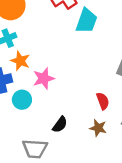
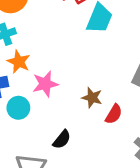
red semicircle: (103, 101) -> (114, 114), turned 48
brown star: (98, 128) -> (92, 98), moved

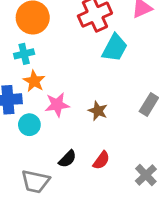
brown star: (92, 98) -> (98, 111), moved
red semicircle: (114, 114) -> (101, 160), moved

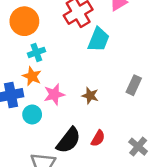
cyan cross: (24, 54) -> (36, 52), moved
black semicircle: (67, 159) -> (69, 140), size x1.6

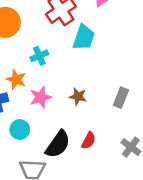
cyan cross: (36, 52) -> (39, 56), moved
gray rectangle: (134, 85) -> (121, 98), moved
cyan circle: (32, 115) -> (20, 130), moved

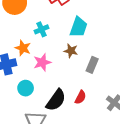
cyan trapezoid: (84, 37) -> (78, 27), moved
brown star: (78, 96) -> (71, 51), moved
gray rectangle: (121, 98) -> (92, 65), moved

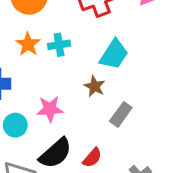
orange star: (23, 48) -> (28, 44), moved
pink star: (42, 62) -> (50, 109), moved

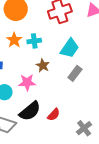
brown star: (95, 86) -> (43, 65), moved
gray rectangle: (121, 114) -> (75, 73), moved

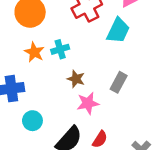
cyan trapezoid: (70, 48) -> (118, 31), moved
pink star: (27, 82) -> (88, 103), moved

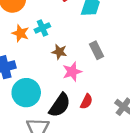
gray rectangle: (119, 82) -> (97, 50), turned -48
cyan circle: (32, 121) -> (26, 93), size x1.6

